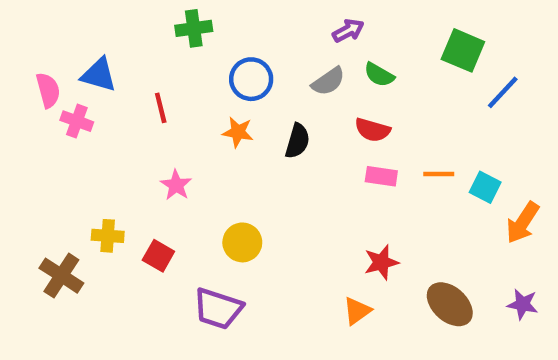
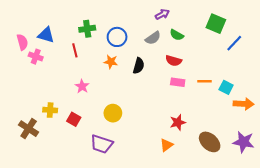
green cross: (194, 28) -> (87, 29), moved
orange arrow: (523, 223) -> (244, 104), turned -120
purple star: (523, 304) -> (244, 142), size x1.5

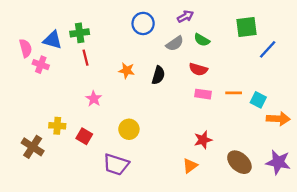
green square: (216, 24) -> (246, 27), turned -30
green cross: (87, 29) -> (80, 33), moved
blue circle: (117, 37) -> (143, 23), moved

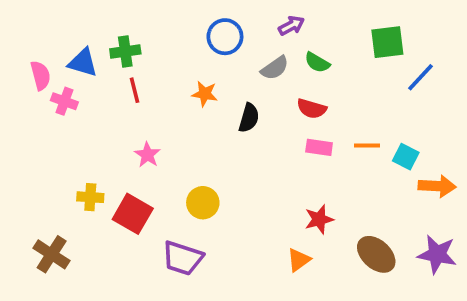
orange star: (127, 71) -> (205, 94), moved
red square: (84, 136) -> (133, 214), size x1.5
brown cross: (33, 147) -> (52, 254), moved

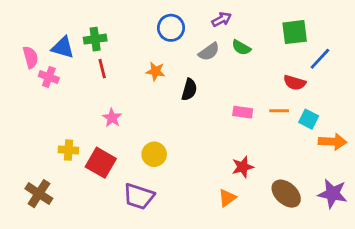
red semicircle: (312, 109) -> (295, 83), moved

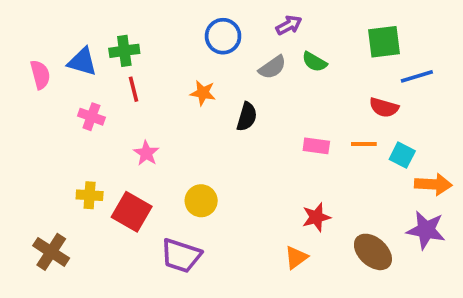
blue line: (320, 59) -> (417, 76), turned 30
pink cross: (49, 77) -> (91, 117), moved
purple star: (333, 194) -> (426, 230), moved

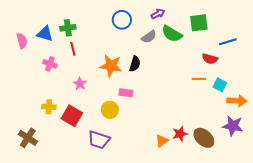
green square: (384, 42) -> (199, 23), moved
green semicircle: (314, 62) -> (172, 34), size x1.5
orange star: (203, 93) -> (111, 66), moved, size x1.6
pink rectangle: (316, 146) -> (126, 93), moved
red star: (316, 217) -> (180, 134), moved

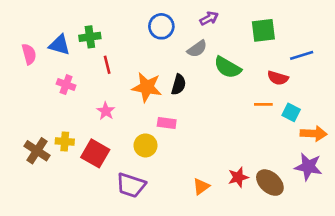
green semicircle: (172, 34) -> (228, 67), moved
red line: (73, 49) -> (107, 65), moved
brown cross: (28, 138) -> (37, 151), moved
orange triangle: (162, 141) -> (201, 186), moved

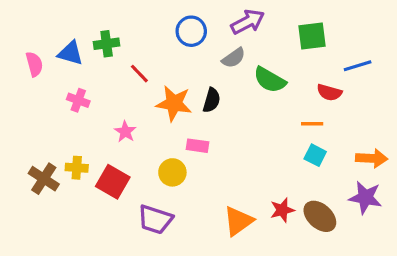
purple arrow: (209, 18) -> (248, 22), size x1.5
red line: (107, 65) -> (139, 74), moved, turned -30
cyan square: (291, 112) -> (315, 155), moved
orange triangle: (201, 186) -> (238, 221), size x1.5

